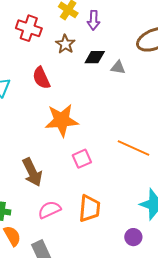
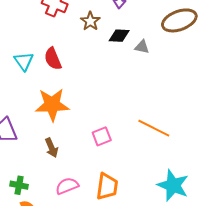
red semicircle: (41, 78) -> (53, 59), moved
orange star: (62, 120) -> (52, 105), moved
brown arrow: (32, 172) -> (52, 148), size x0.7

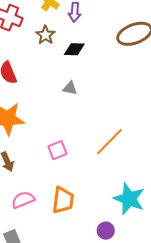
gray triangle: (142, 47) -> (70, 88), moved
orange line: (154, 128) -> (110, 142), turned -72

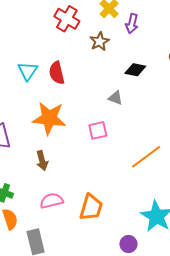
black diamond: (74, 49) -> (135, 70), moved
pink square: (57, 150) -> (98, 130), moved

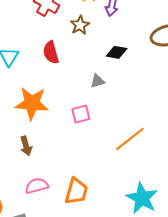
red semicircle: (57, 73) -> (51, 52), moved
gray triangle: (115, 98) -> (97, 81), turned -35

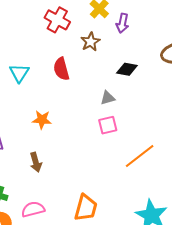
orange star: (32, 103) -> (42, 120), size x0.6
pink square: (81, 114) -> (108, 125), moved
pink semicircle: (37, 186) -> (33, 209), moved

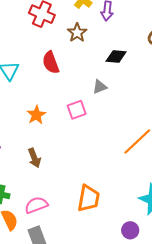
orange star: (42, 120) -> (36, 115), turned -30
pink square: (108, 125) -> (77, 110), moved

